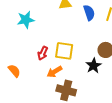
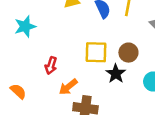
yellow square: (64, 51) -> (96, 52), moved

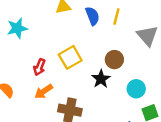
yellow square: (96, 52) -> (70, 57), moved, turned -35
orange arrow: (68, 87) -> (44, 91), moved

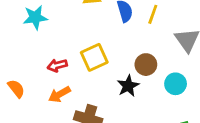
red arrow: (39, 67) -> (57, 65), turned 49
cyan circle: (136, 89) -> (176, 84), moved

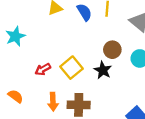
yellow square: (94, 57) -> (71, 68), moved
orange arrow: (60, 94) -> (53, 102), moved, turned -48

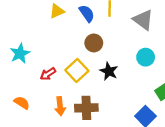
cyan star: (15, 36) -> (20, 53), moved
brown circle: (112, 50) -> (94, 43), moved

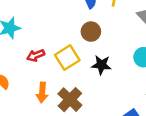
black star: (109, 71) -> (101, 65), turned -30
brown cross: (86, 108) -> (70, 100), turned 35

